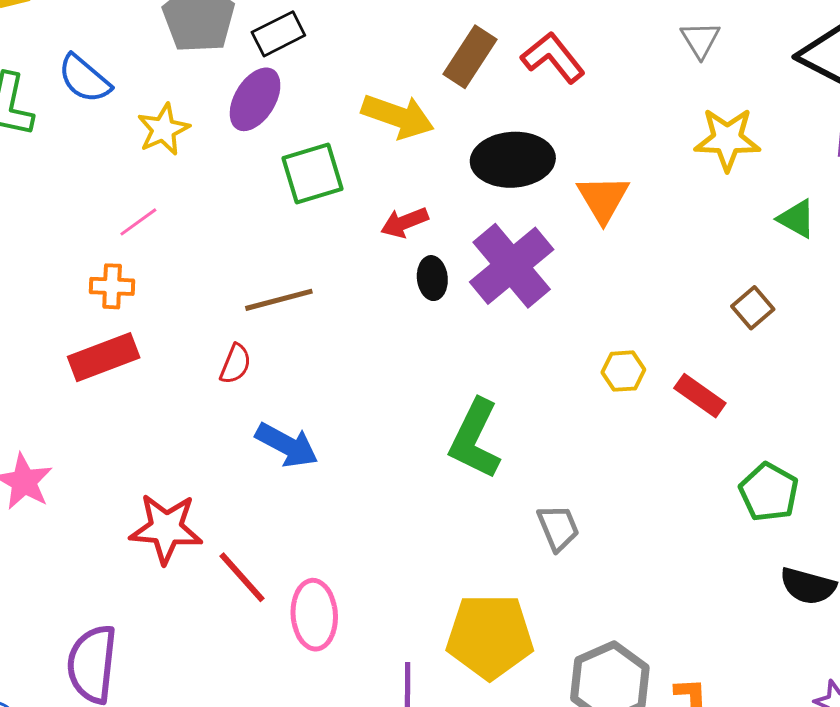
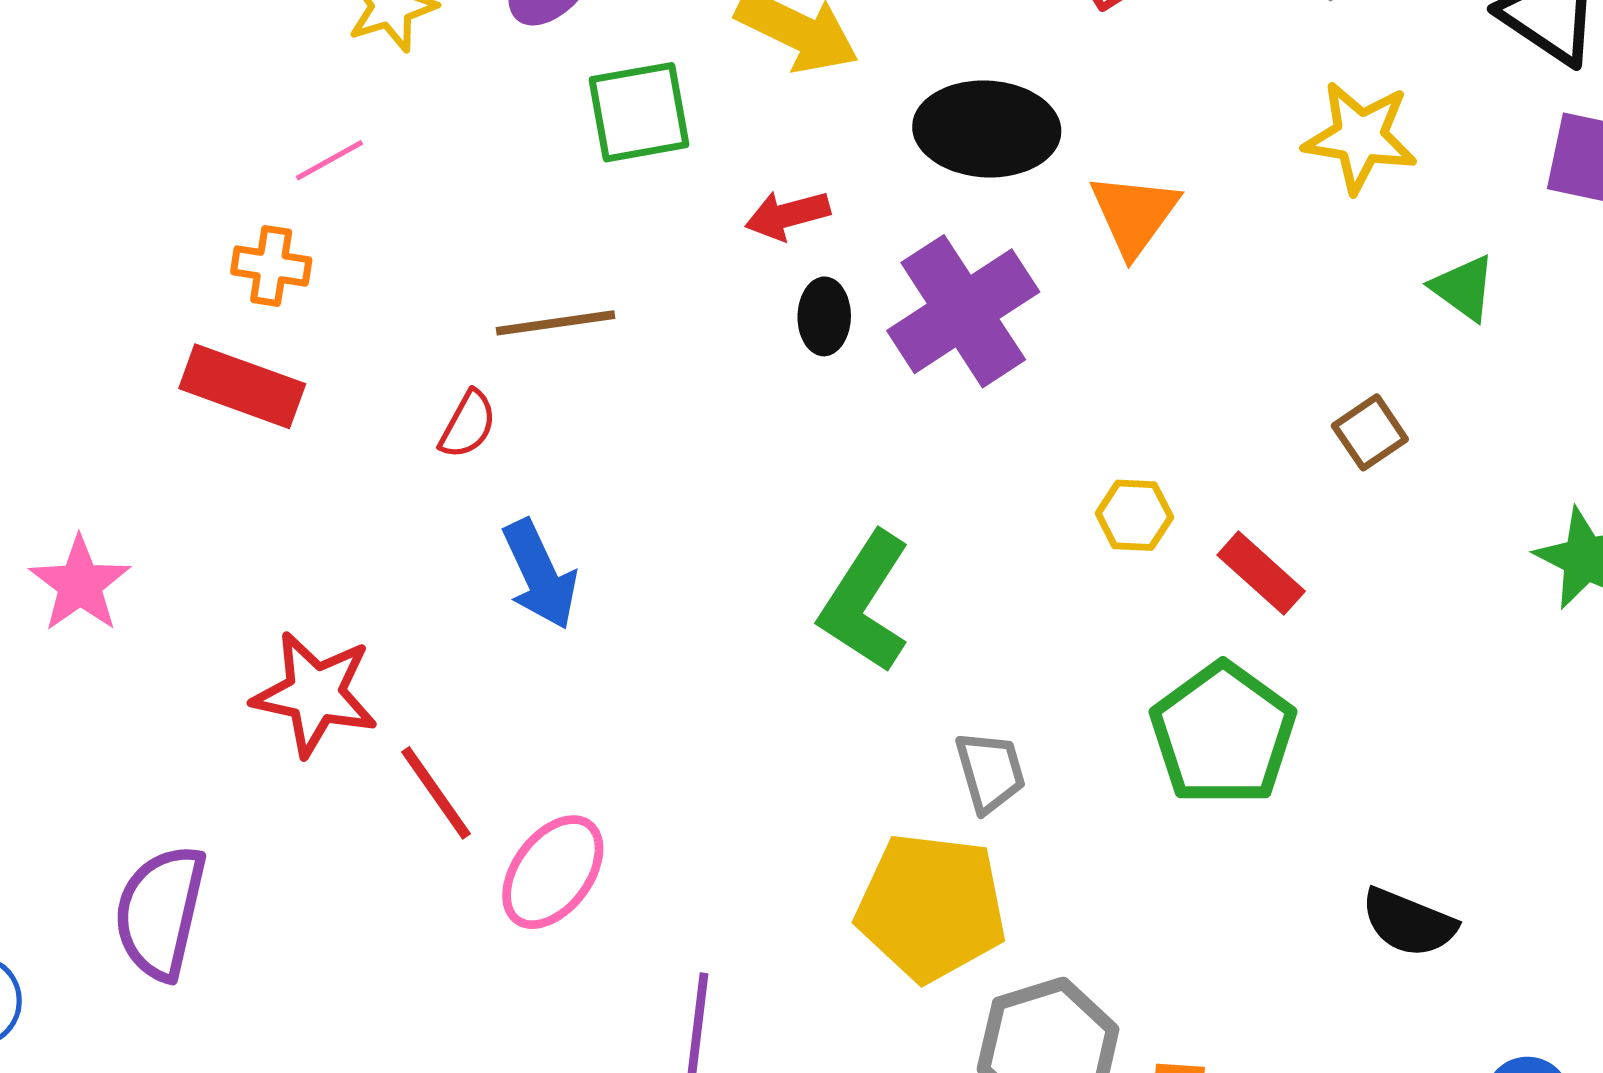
red rectangle: (104, 357) -> (242, 386), turned 34
blue arrow: (287, 445) -> (540, 575), turned 30
green pentagon: (769, 492) -> (1223, 734), moved, size x1.4
pink ellipse: (314, 615) -> (553, 872), turned 34
yellow pentagon: (490, 636) -> (931, 907), moved

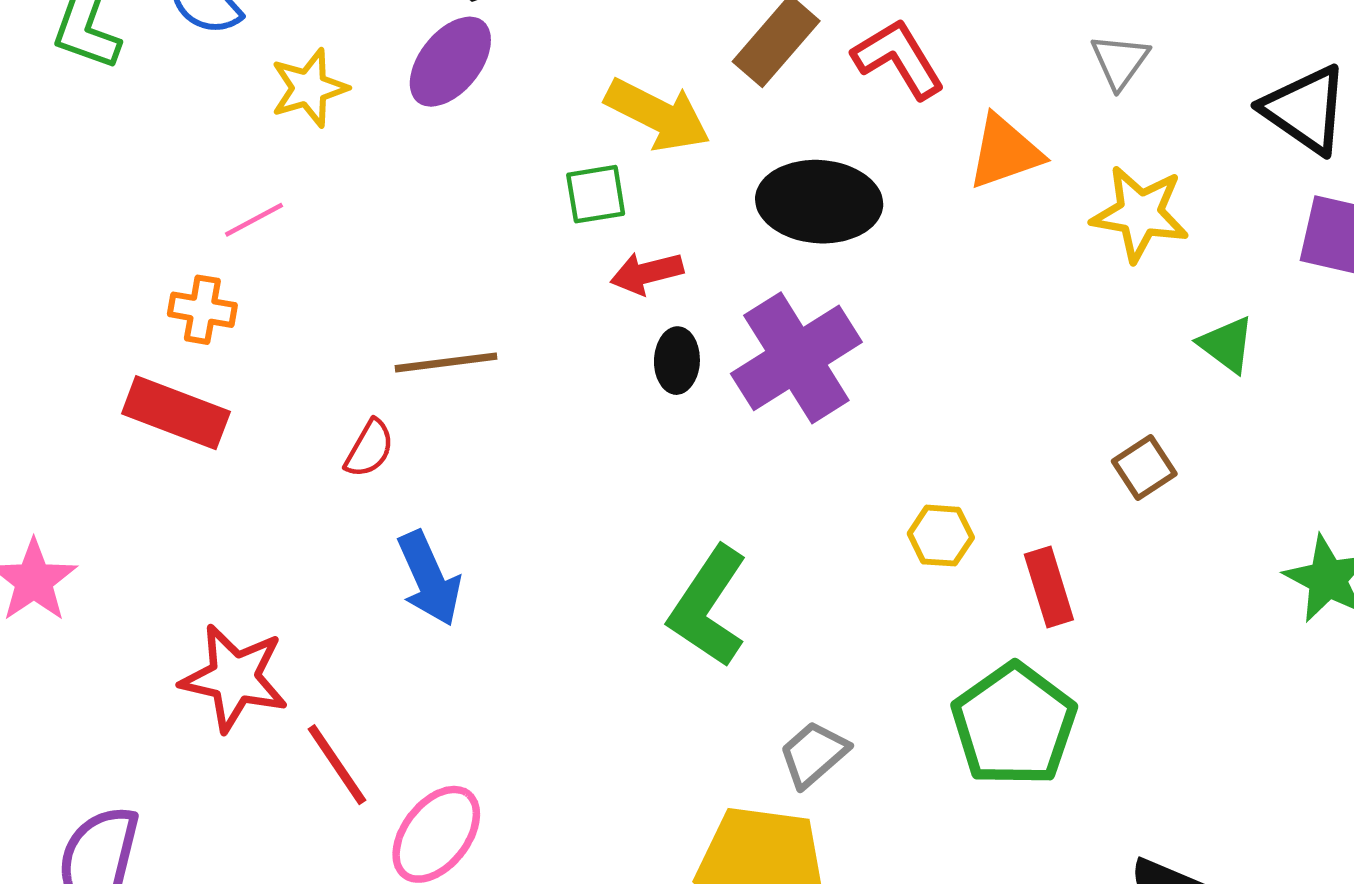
green square: (639, 112) -> (596, 194), moved, size x0.7
orange triangle: (1134, 214) -> (1005, 152), moved, turned 34
red rectangle: (1261, 573) -> (1049, 587), turned 30
gray trapezoid: (990, 772) -> (814, 754), turned -116

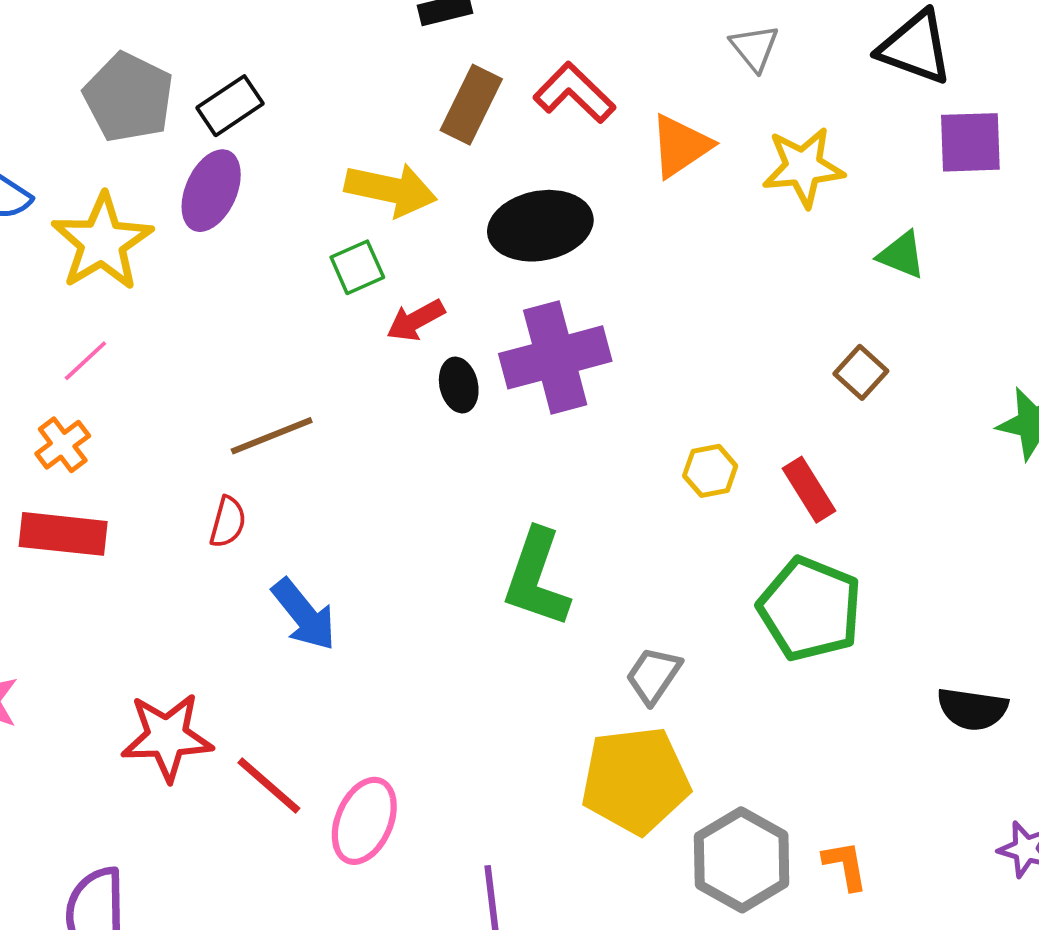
yellow star: (309, 88) -> (102, 242), size x1.5
orange cross: (202, 310) -> (63, 445), turned -32
purple cross: (796, 358) -> (555, 357), turned 32

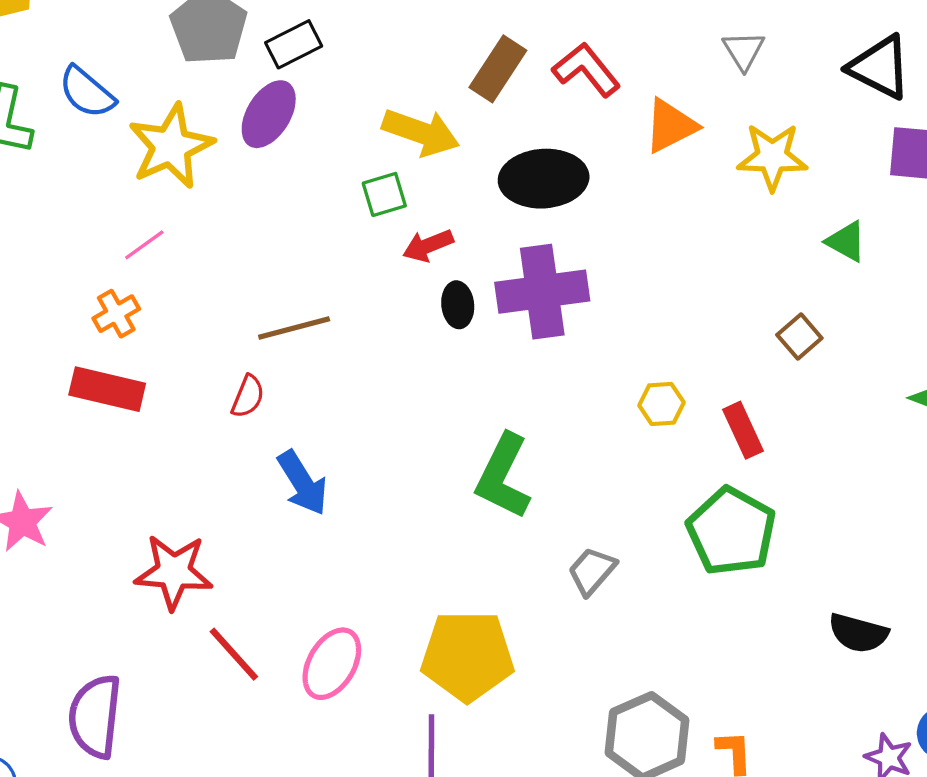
yellow pentagon: (635, 780) -> (467, 656), moved
red line: (269, 785) -> (234, 654), moved

